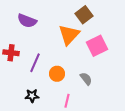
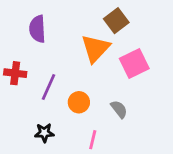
purple semicircle: (27, 21) -> (37, 29), turned 66

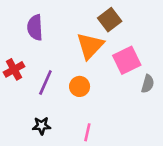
red cross: (15, 73) -> (14, 69), turned -36
orange circle: (79, 102) -> (80, 86), moved
gray semicircle: (119, 109) -> (148, 84), moved, turned 54

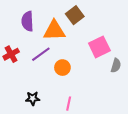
brown square: (110, 20) -> (75, 15), moved
orange triangle: (90, 46) -> (54, 31), moved, turned 45
purple line: (45, 83) -> (41, 54), moved, turned 30

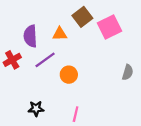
purple semicircle: (28, 21) -> (30, 36), moved
orange triangle: (54, 31) -> (60, 34), size x0.6
pink square: (99, 47) -> (110, 27), moved

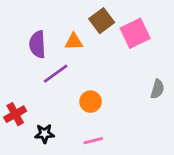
red cross: (12, 60) -> (15, 114), moved
orange circle: (69, 75) -> (90, 102), moved
pink line: (76, 114) -> (93, 141), turned 63

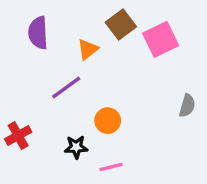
orange triangle: (74, 42) -> (88, 49), turned -36
purple semicircle: (38, 44) -> (38, 33), moved
black star: (44, 134) -> (76, 147), moved

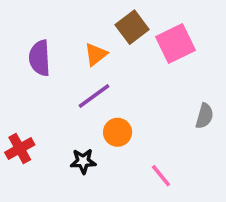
purple semicircle: (38, 33) -> (40, 58), moved
purple line: (66, 87) -> (94, 96), moved
pink line: (111, 167) -> (161, 176), moved, turned 65

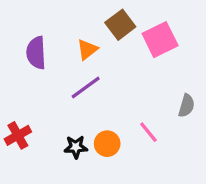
orange circle: (118, 132) -> (107, 144), moved
pink line: (161, 176) -> (148, 132), moved

